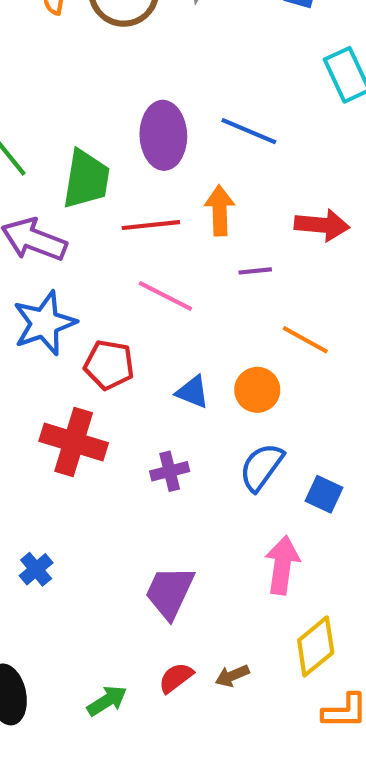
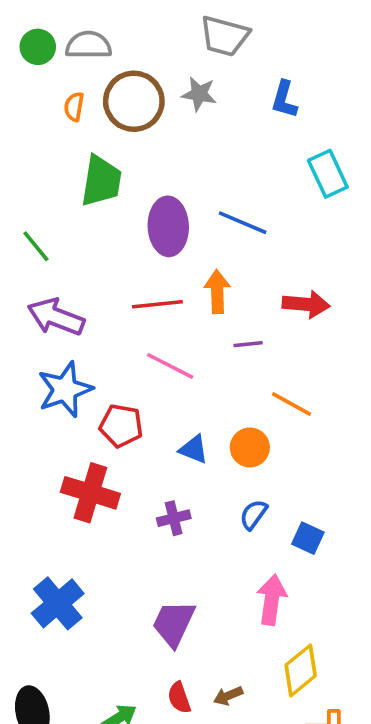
green trapezoid: (86, 179) -> (101, 181), moved
blue semicircle: (261, 467) -> (253, 515), size x0.7
blue cross: (36, 569) -> (58, 603), size x1.8
red semicircle: (176, 678) -> (179, 698), turned -72

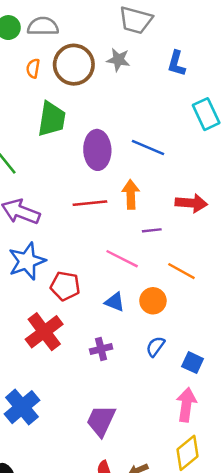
pink line: (170, 366) -> (122, 259), moved
red cross: (90, 493) -> (44, 332), turned 36
pink arrow: (272, 600) -> (186, 405), moved

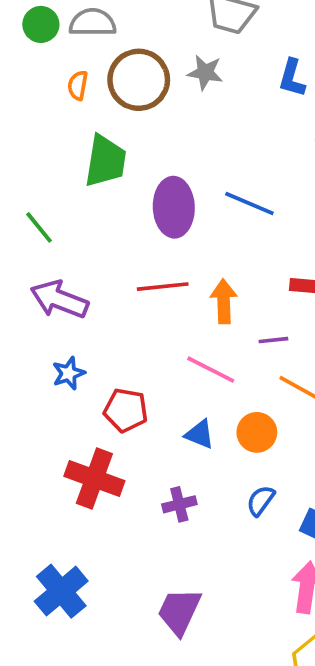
orange arrow: (131, 194) -> (224, 301), moved
purple line: (152, 230) -> (273, 340), moved
blue star: (27, 261) -> (69, 373), size x0.6
red cross: (44, 332) -> (94, 479), turned -33

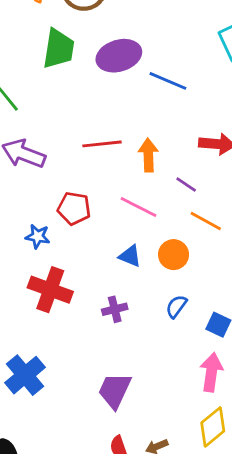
purple ellipse: (174, 207) -> (119, 56), moved, turned 75
purple line: (273, 340) -> (186, 185), turned 40
blue star: (69, 373) -> (38, 236), moved, turned 30
red pentagon: (126, 410) -> (74, 208), moved

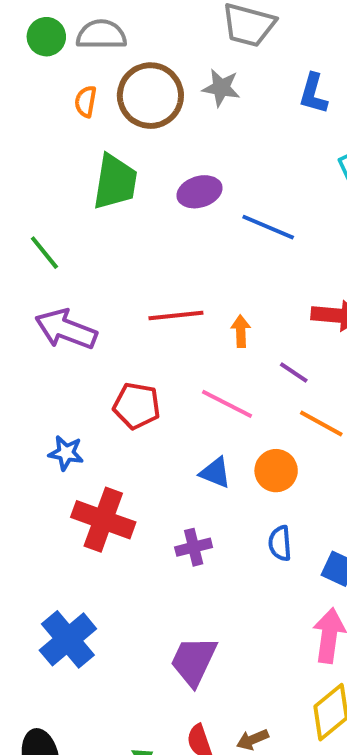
purple ellipse: (119, 56) -> (199, 192), size x0.7
orange arrow: (148, 155) -> (241, 331), size x0.7
blue star: (38, 236) -> (66, 453), moved
blue semicircle: (176, 306) -> (280, 543), turned -40

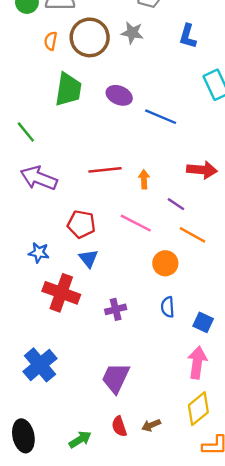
purple ellipse: (199, 192) -> (119, 95), turned 40
blue triangle: (215, 473) -> (88, 259), moved, turned 30

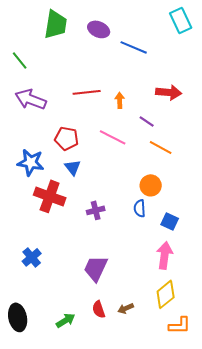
blue star: (39, 253) -> (31, 162), size x1.5
orange circle: (165, 263) -> (151, 185), moved
blue cross: (40, 365) -> (32, 257), size x0.7

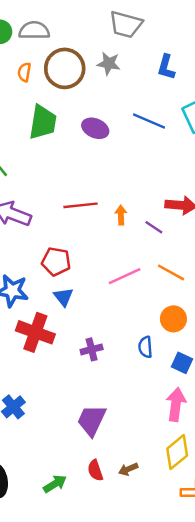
blue line: (134, 47) -> (149, 121), moved
purple line: (147, 121) -> (154, 227), moved
pink line: (113, 137) -> (125, 276), moved, turned -52
orange circle: (151, 185) -> (173, 319), moved

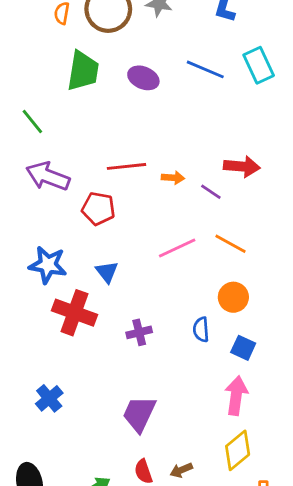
orange arrow: (121, 215) -> (173, 178), turned 96
red pentagon: (56, 261) -> (98, 209), moved

